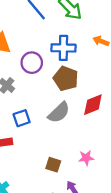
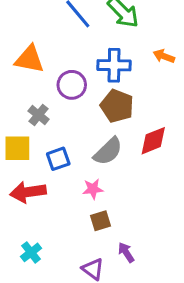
pink star: (86, 158) -> (93, 189), moved
brown square: (53, 165) -> (100, 221), turned -35

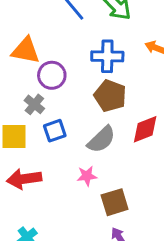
purple circle: (72, 85) -> (52, 75), moved
blue square: (58, 159) -> (55, 131), moved
brown square: (100, 221) -> (115, 202), moved, size x1.4

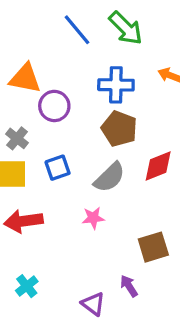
gray cross: (34, 104) -> (17, 138), moved
brown square: (115, 202) -> (153, 247), moved

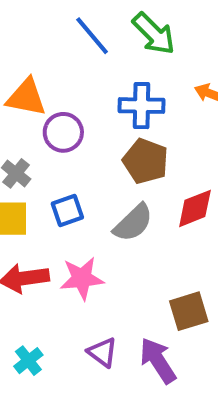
pink star: (93, 218) -> (82, 278), moved, size x1.5
purple arrow: (129, 286) -> (158, 361), size x1.6
purple triangle: (93, 304) -> (102, 352), moved

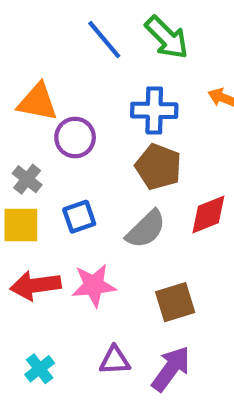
brown square: (189, 311) -> (175, 302), moved
purple triangle: (102, 352) -> (115, 360), turned -40
purple arrow: (158, 361) -> (171, 369), turned 69

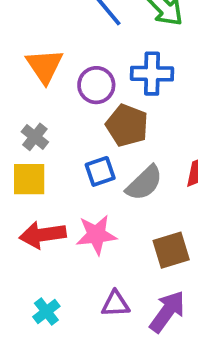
orange triangle: (38, 102) -> (44, 66), turned 45
purple circle: (75, 137) -> (96, 85), moved
brown pentagon: (158, 167) -> (127, 125), moved
blue square: (79, 217) -> (100, 171), moved

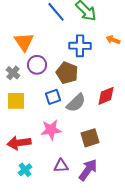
purple circle: (96, 85) -> (37, 65), moved
gray cross: (35, 137) -> (13, 73), moved
red arrow: (43, 235) -> (19, 143), moved

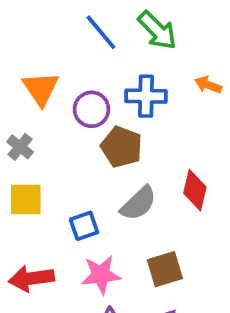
purple circle: (37, 65) -> (92, 109), moved
red diamond: (106, 96) -> (195, 190), turned -55
blue square: (53, 97) -> (84, 226), moved
pink star: (51, 130) -> (101, 275), moved

